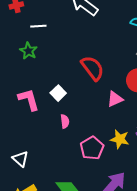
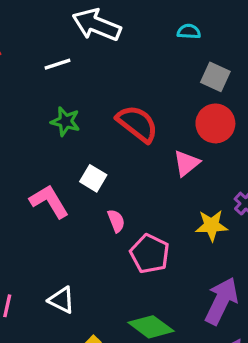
white line: (38, 26) -> (58, 64), moved
green star: (28, 51) -> (65, 121), moved
pink pentagon: (92, 148) -> (150, 254), moved

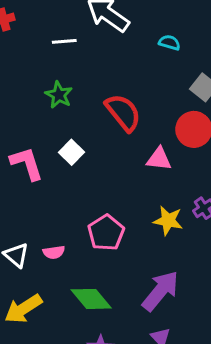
cyan semicircle: (189, 31) -> (169, 43), moved
pink triangle: (186, 163) -> (159, 159), turned 32
pink semicircle: (116, 221) -> (54, 252), moved, turned 90

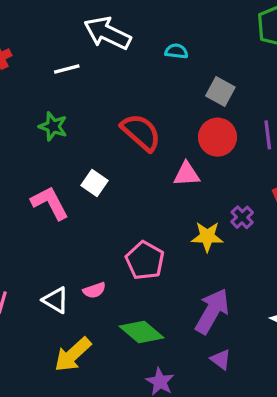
green star: (59, 95) -> (53, 126), moved

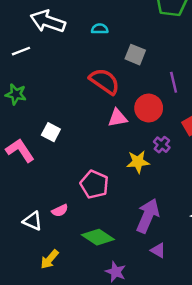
red semicircle: (141, 132) -> (104, 81), moved
red circle: (217, 137) -> (149, 108), moved
yellow arrow: (73, 355) -> (50, 259), size x0.7

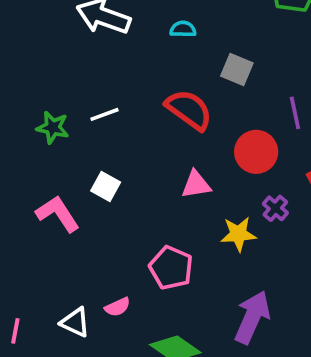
white line: (21, 51) -> (105, 114), moved
pink triangle: (118, 118) -> (196, 185), moved

